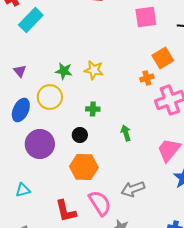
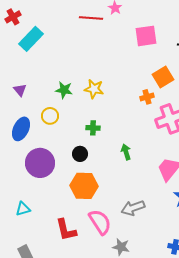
yellow circle: (50, 97) -> (50, 116), size x0.7

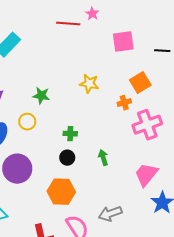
yellow star: (94, 89) -> (89, 84), moved
black circle: (80, 154) -> (67, 158), moved

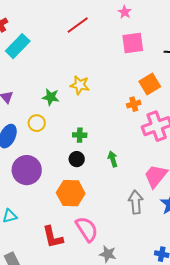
pink star: (92, 14) -> (125, 12), moved
red line: (68, 24) -> (78, 25), turned -40
yellow star: (89, 84) -> (80, 85), moved
gray arrow: (110, 214) -> (136, 202), moved, turned 105

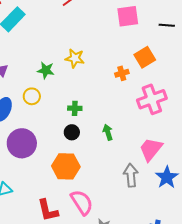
orange cross: (134, 104) -> (122, 73), moved

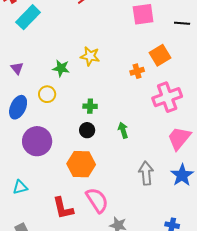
pink trapezoid: (151, 149) -> (179, 138), moved

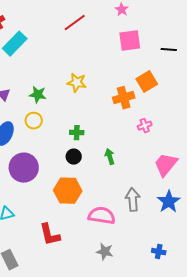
green star: (61, 68) -> (38, 95), moved
orange cross: (137, 71) -> (124, 98), size x1.5
pink cross: (167, 97) -> (145, 126), moved, size x0.5
pink semicircle: (97, 200) -> (102, 216), moved, turned -48

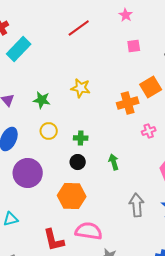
pink square: (130, 41) -> (134, 46), size x0.6
yellow circle: (34, 121) -> (49, 131), moved
pink semicircle: (102, 216) -> (89, 231), moved

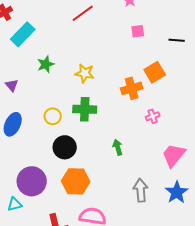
green star: (42, 100) -> (46, 64), moved, turned -30
green cross: (81, 138) -> (85, 109), moved, size x1.6
black circle: (78, 162) -> (65, 147), moved, size x1.5
purple circle: (28, 173) -> (32, 181), moved

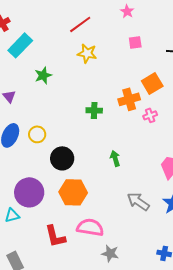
yellow star: (85, 73) -> (87, 53), moved
green cross: (85, 109) -> (94, 110), moved, size x0.7
yellow circle: (53, 116) -> (37, 134), moved
pink cross: (153, 116) -> (150, 115), moved
gray arrow: (141, 190) -> (138, 201), turned -50

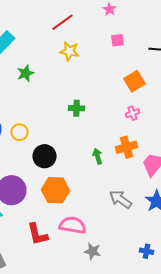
orange cross: (129, 99) -> (126, 147), moved

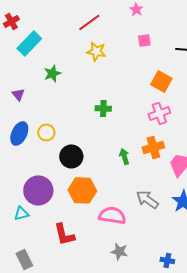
orange square: (134, 81) -> (161, 81), turned -30
pink cross: (132, 113) -> (159, 113), size x1.5
pink semicircle: (72, 225) -> (112, 215), moved
blue cross: (146, 251) -> (167, 260), moved

